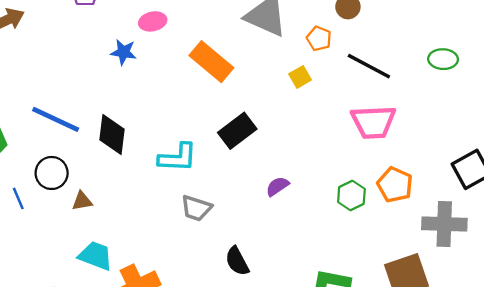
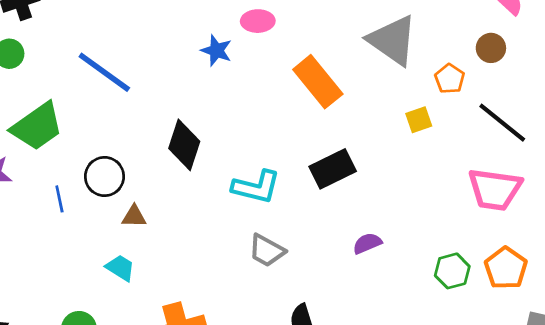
blue line: (56, 119) -> (104, 72), moved
cyan trapezoid: (96, 256) -> (120, 268), moved, size x0.7

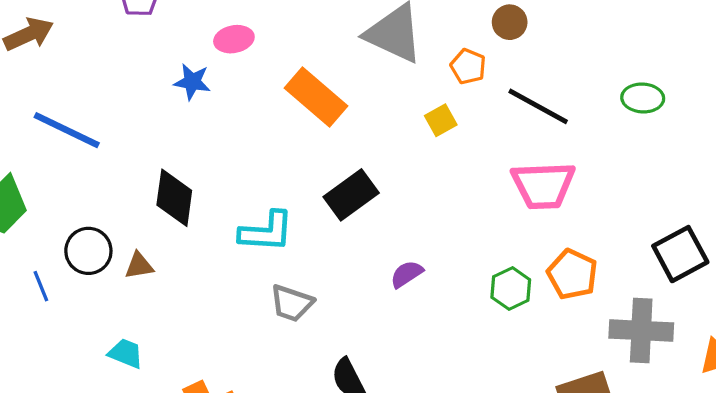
brown triangle: (134, 216) -> (139, 266), moved

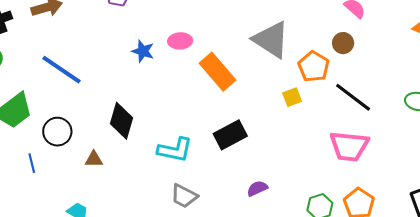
pink ellipse: (234, 39) -> (180, 41), moved
orange pentagon: (468, 66) -> (314, 66), size x1.4
black circle: (88, 251) -> (57, 132), moved

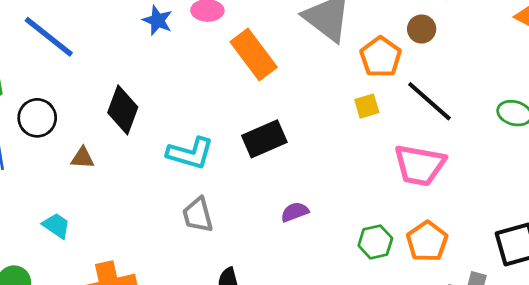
yellow square: (292, 97) -> (367, 106), moved
gray trapezoid: (184, 196) -> (198, 215), turned 44

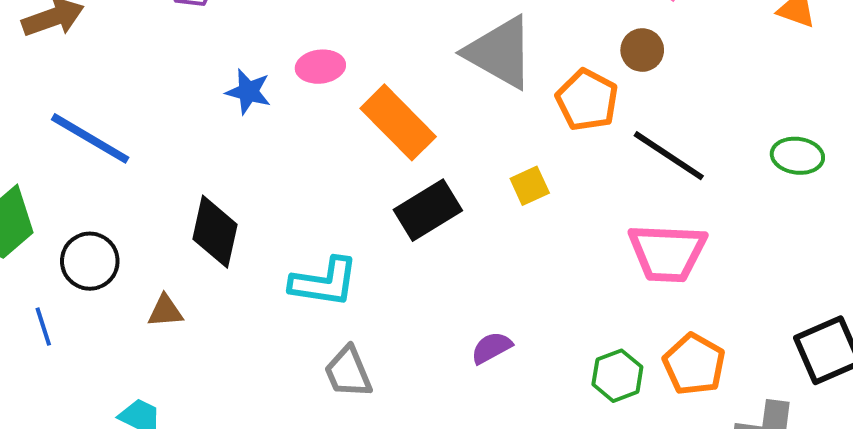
yellow square: (367, 106) -> (530, 186), moved
black rectangle: (264, 139) -> (428, 210), moved

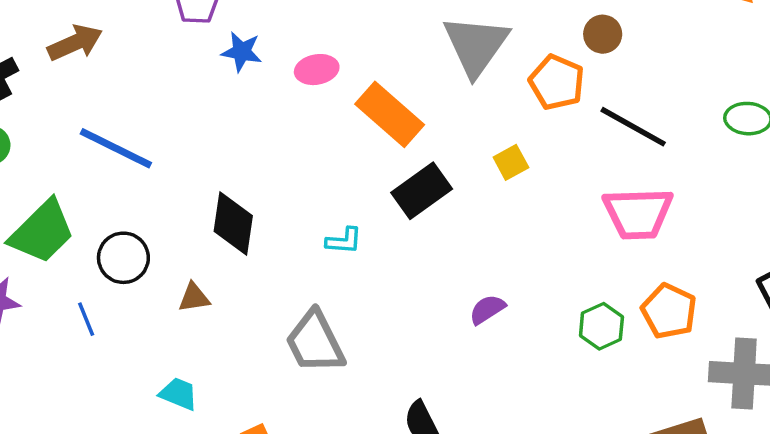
gray triangle: (500, 53) -> (476, 45), turned 40
blue star: (248, 92) -> (242, 52), moved
cyan L-shape: (324, 282) -> (344, 241), moved, size x0.6
gray trapezoid: (348, 372) -> (315, 342), moved, size x1.4

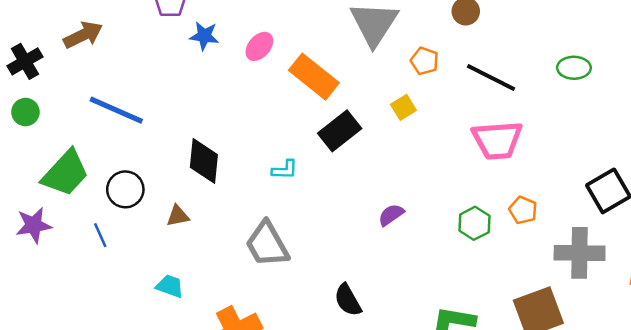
pink ellipse: (317, 70) -> (259, 46), turned -36
orange pentagon: (557, 82) -> (424, 61), moved, size x0.7
orange pentagon: (669, 311) -> (523, 210), size x0.7

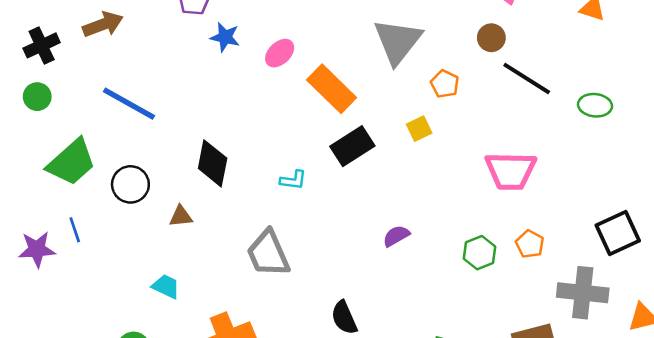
black line: (491, 77) -> (527, 78), moved
purple star: (34, 225) -> (37, 249), moved
blue line: (100, 235) -> (75, 230), moved

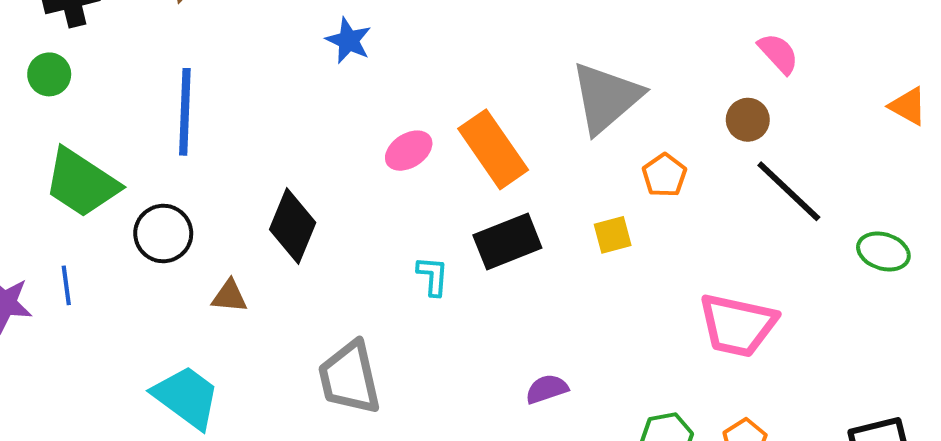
pink ellipse: (280, 53) -> (409, 151), moved
blue line: (129, 104) -> (185, 112), turned 52
green trapezoid: (72, 162) -> (81, 183), turned 64
cyan L-shape: (293, 180) -> (433, 276), moved, turned -104
cyan trapezoid: (166, 286) -> (186, 397), size x1.6

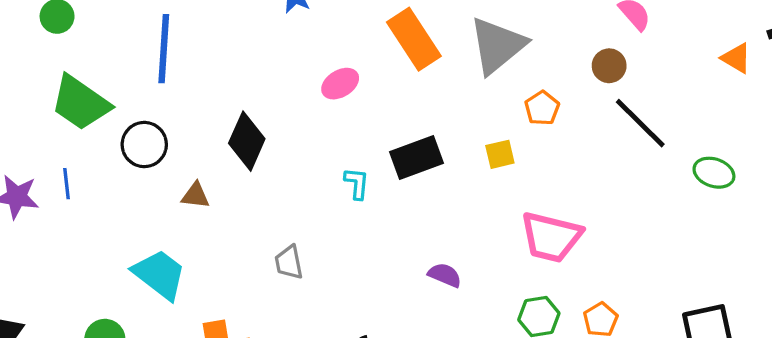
orange rectangle: (493, 149) -> (414, 39), moved
pink trapezoid: (738, 325) -> (551, 237), moved
gray trapezoid: (349, 378) -> (289, 262), size x0.6
purple semicircle: (547, 389) -> (445, 275), turned 40

